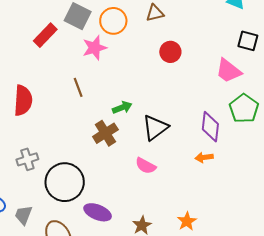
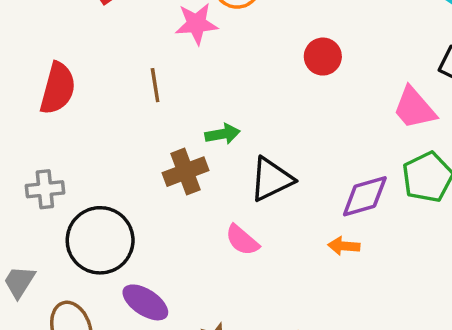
purple diamond: (210, 127) -> (365, 196), turned 56

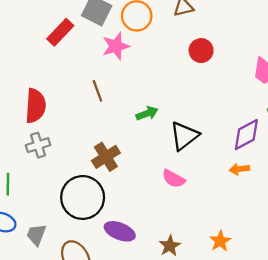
brown cross: (186, 172) -> (106, 157), moved
gray cross: (45, 189) -> (38, 145), moved

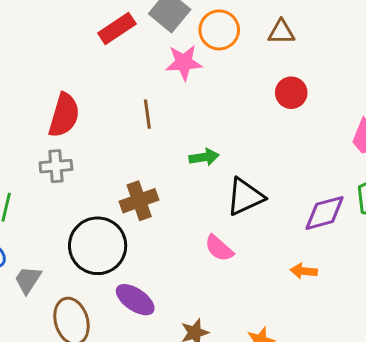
orange arrow: (239, 169) -> (304, 271), moved

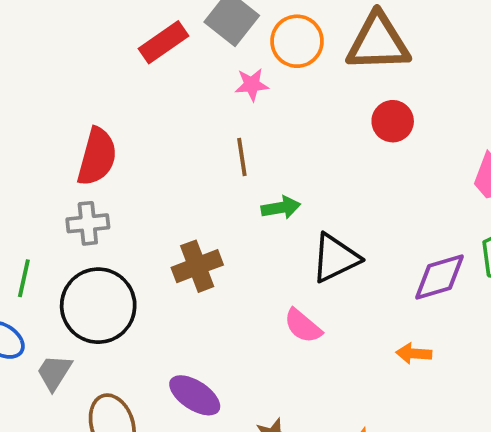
brown triangle: (281, 32) -> (378, 42), size x1.8
pink star: (184, 62) -> (252, 85), size x0.7
brown line: (147, 114) -> (242, 157), moved
black circle: (98, 246) -> (98, 306), moved

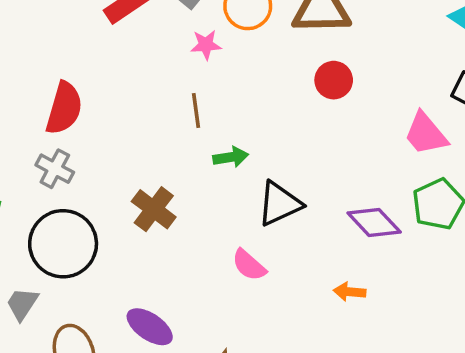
gray cross: (88, 223) -> (55, 169), turned 33
brown cross: (197, 266) -> (154, 209), turned -33
purple diamond: (440, 277) -> (374, 223), turned 62

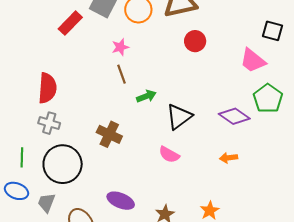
pink star: (206, 45) -> (120, 47), moved

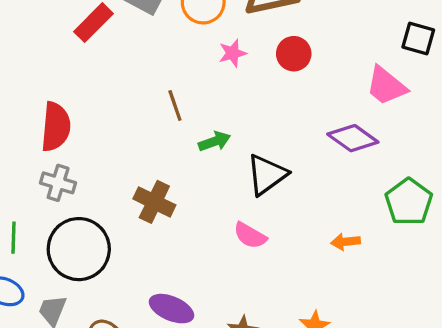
pink star: (120, 47) -> (233, 53), moved
green pentagon: (268, 98) -> (409, 202), moved
purple diamond: (234, 116) -> (353, 138), moved

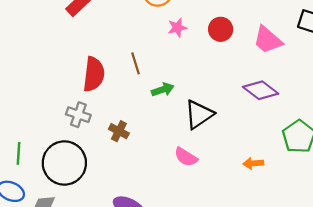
pink trapezoid: (386, 86) -> (268, 40), moved
red semicircle: (56, 127) -> (94, 74), moved
gray cross: (58, 183) -> (78, 115), moved
brown cross: (154, 202) -> (119, 131), size x0.7

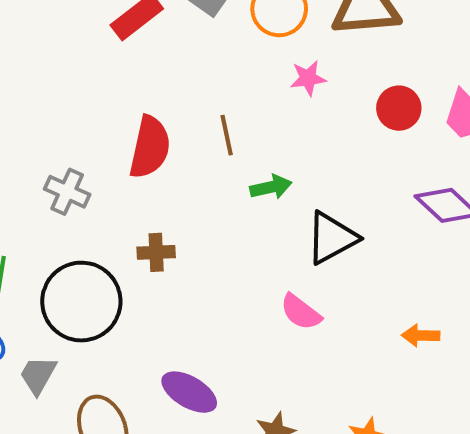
red circle: (221, 29) -> (399, 108), moved
gray cross: (78, 115) -> (67, 192), moved
brown cross: (119, 131) -> (156, 252), moved, turned -36

